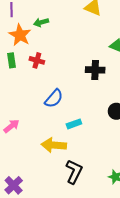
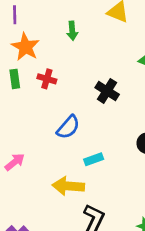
green arrow: (41, 22) -> (72, 31), moved, turned -80
black cross: (95, 70) -> (107, 91), moved, turned 30

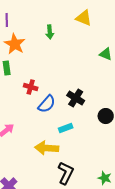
red cross: (47, 79) -> (31, 87), moved
black cross: (107, 91) -> (76, 98), moved

